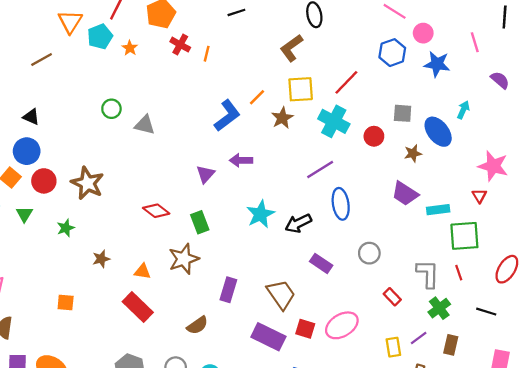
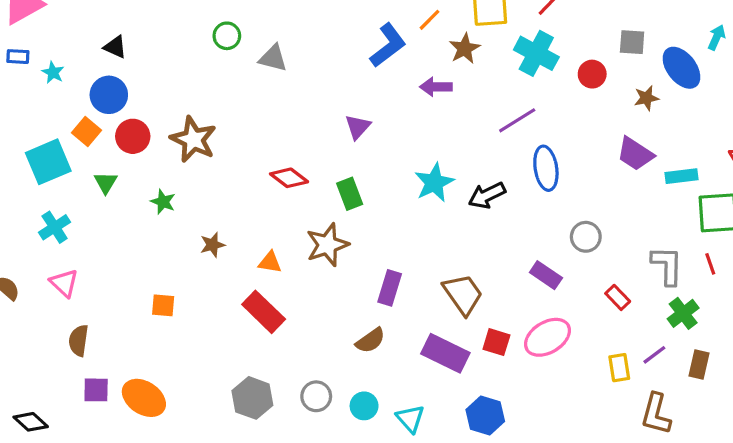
purple arrow: (241, 160) -> (436, 87), moved
green star: (66, 228) -> (163, 202), turned -30
purple rectangle: (321, 263) -> (546, 275), moved
brown semicircle: (197, 325) -> (370, 340), moved

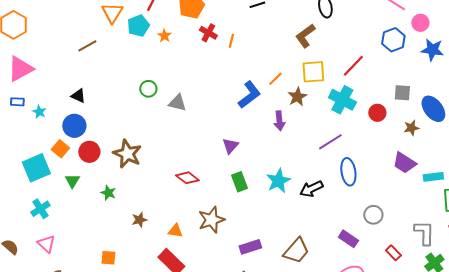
purple arrow: (436, 87) -> (279, 121), turned -96
green rectangle: (350, 194) -> (239, 182), moved
purple rectangle: (390, 288) -> (250, 247), turned 55
brown trapezoid: (463, 294) -> (296, 251), turned 76

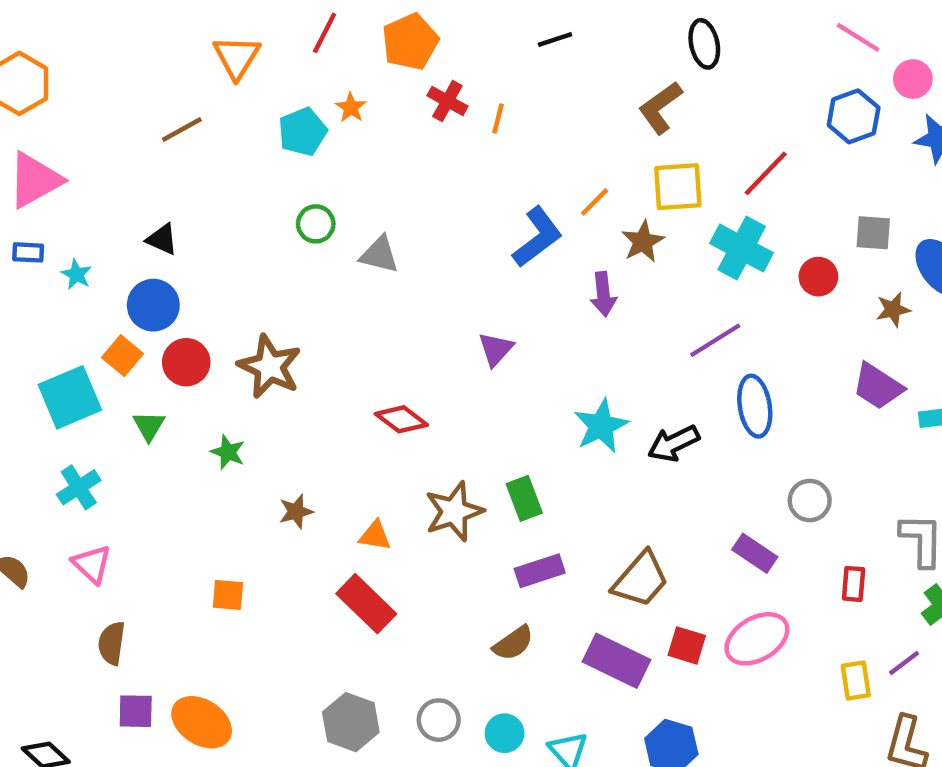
cyan pentagon: (138, 26) -> (303, 132), moved
green rectangle: (239, 182) -> (524, 498), moved
red rectangle: (393, 253) -> (854, 584), turned 49

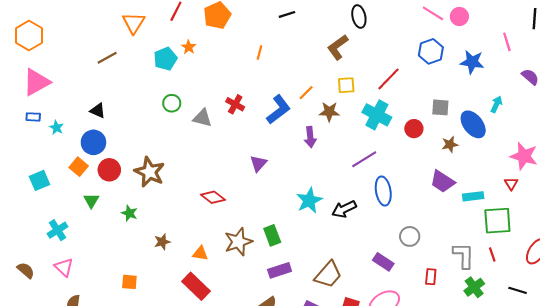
pink circle: (913, 79) -> (459, 16), moved
red cross: (447, 101) -> (235, 104), moved
yellow square: (678, 187) -> (346, 85), size x0.7
brown star: (643, 241) -> (329, 112), turned 30
cyan square: (70, 397) -> (40, 180), moved, size x0.7

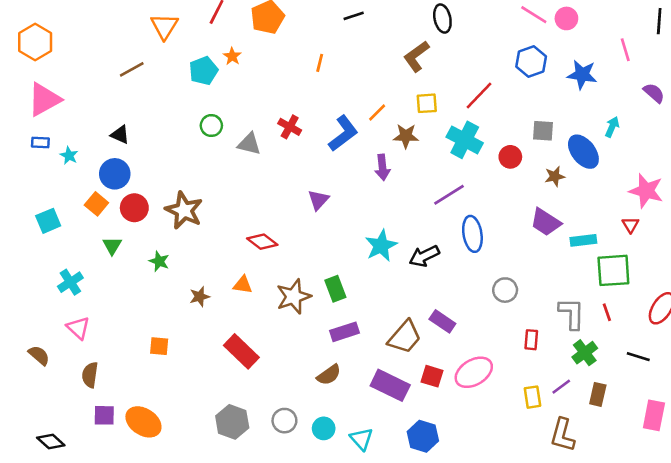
orange triangle: (200, 253) -> (243, 285), moved
purple rectangle: (383, 262) -> (442, 321), moved
brown semicircle: (26, 270) -> (39, 355), moved

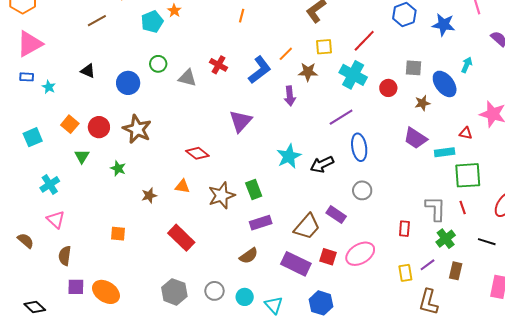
blue circle: (115, 174) -> (128, 83), moved
purple triangle: (318, 200) -> (241, 121), size x1.4
red triangle: (630, 225) -> (466, 133), moved, turned -48
gray circle: (505, 290) -> (362, 190), moved

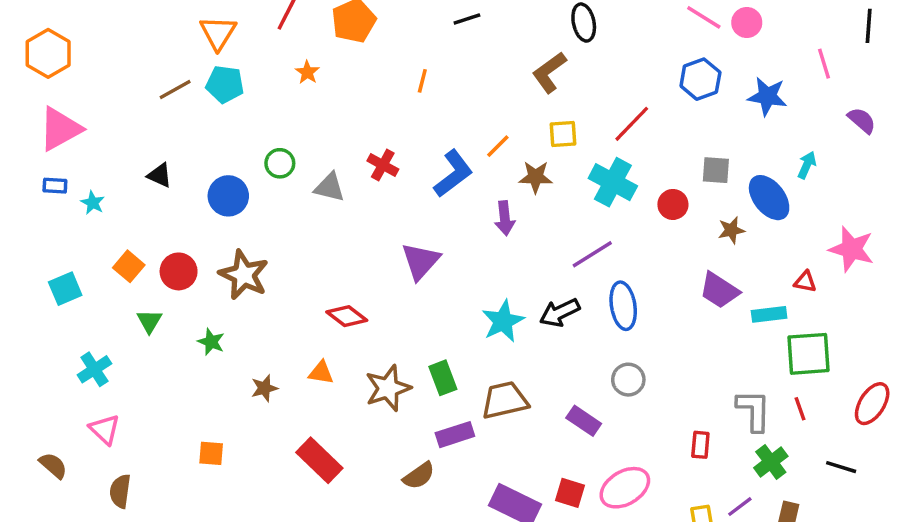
cyan pentagon: (152, 22) -> (225, 84), moved, turned 30
black arrow: (322, 164) -> (560, 313), moved
brown trapezoid: (307, 227) -> (505, 400), moved, turned -144
brown semicircle: (249, 256) -> (419, 476), moved

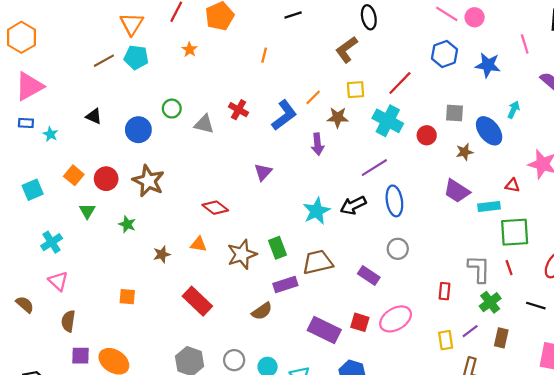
purple triangle: (421, 261) -> (263, 172), size x0.7

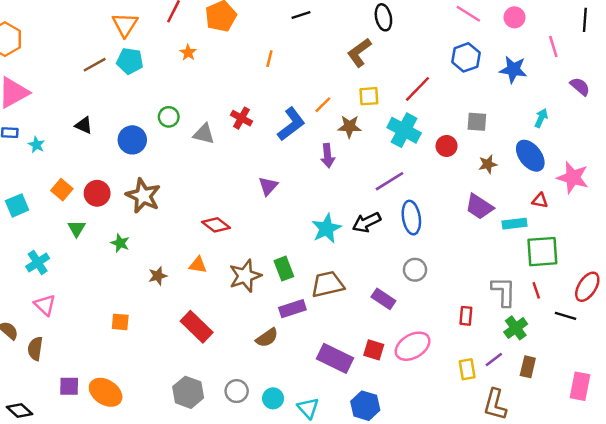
pink circle: (475, 17) -> (514, 17), moved
blue ellipse: (489, 131) -> (530, 156), moved
black line: (536, 306) -> (565, 316), moved
brown semicircle: (68, 321) -> (35, 349), moved

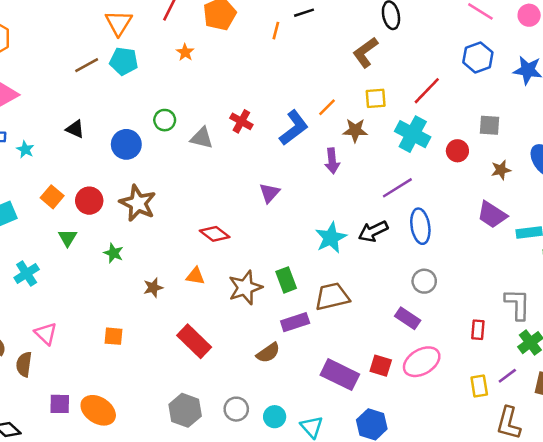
orange line: (269, 59) -> (276, 31), moved
purple rectangle: (383, 299) -> (408, 318), moved
pink triangle: (45, 305) -> (46, 334), moved

